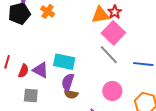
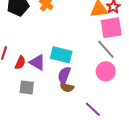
pink square: (113, 33) -> (111, 28), turned 35
pink circle: (112, 91) -> (106, 71), moved

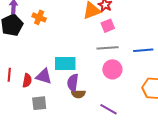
pink square: (111, 28) -> (108, 26), size x0.6
gray line: (106, 49) -> (108, 48), turned -40

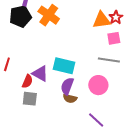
orange cross: (39, 17) -> (49, 15), size x1.5
pink circle: (112, 69) -> (98, 85), moved
red semicircle: (27, 81) -> (27, 81), moved

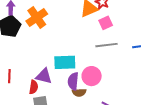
orange cross: (49, 15) -> (37, 18), turned 35
pink circle: (98, 85) -> (92, 76), moved

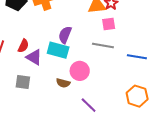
purple semicircle: (73, 81) -> (65, 35), moved
red semicircle: (34, 87) -> (23, 46), moved

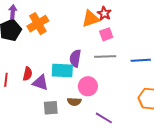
purple semicircle: (65, 35) -> (75, 58), moved
gray square: (23, 82) -> (51, 108), moved

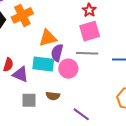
orange triangle: (91, 19) -> (48, 38), moved
pink square: (106, 34) -> (90, 31), size x1.5
pink circle: (88, 86) -> (68, 69), moved

